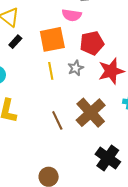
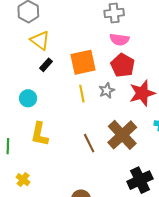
pink semicircle: (72, 15) -> (119, 40), moved
red pentagon: (92, 43) -> (123, 65), turned -30
black cross: (108, 158) -> (140, 180), turned 30

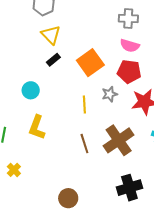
orange square: (83, 62) -> (90, 63), turned -32
red pentagon: (123, 65) -> (129, 72), turned -30
yellow line: (82, 94) -> (84, 105), moved

